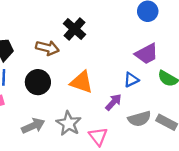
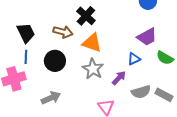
orange triangle: (82, 82) -> (92, 43), moved
gray star: (69, 123) -> (93, 69), moved

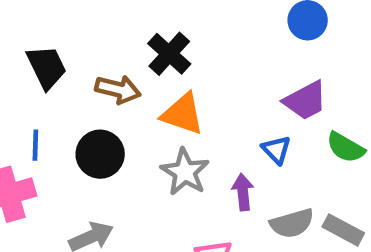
black trapezoid: (26, 33) -> (47, 67), moved
blue triangle: (134, 59) -> (276, 150), turned -48
purple arrow: (119, 78) -> (243, 192), turned -49

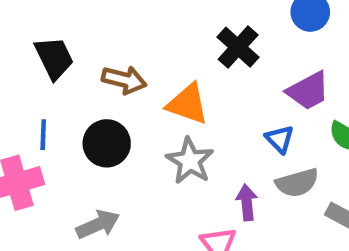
black cross: (169, 54) -> (238, 47), moved
purple arrow: (243, 192) -> (247, 202), moved
gray semicircle: (292, 223) -> (297, 183), moved

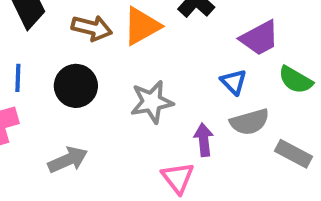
orange triangle: (188, 104) -> (142, 26), moved, turned -48
gray star: (190, 161) -> (152, 102), turned 30

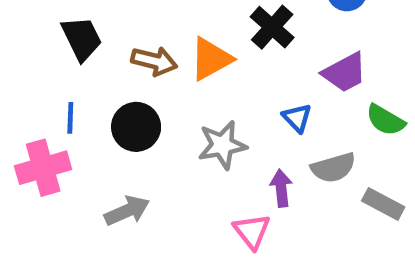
blue triangle: (234, 82) -> (297, 118), moved

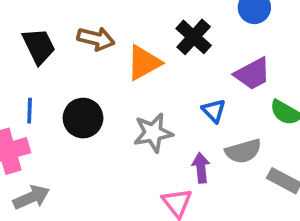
brown arrow: (154, 61) -> (96, 39), moved
gray arrow: (127, 211) -> (31, 197), moved

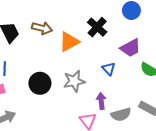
black circle: (83, 118) -> (40, 83), moved
gray semicircle: (243, 151) -> (121, 114), moved

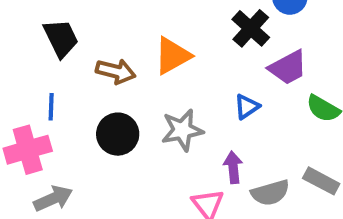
black cross: (97, 27) -> (251, 28), moved
brown arrow: (42, 28) -> (116, 71), moved
blue triangle: (109, 69) -> (247, 107), turned 40

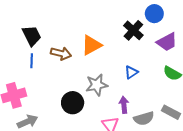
purple trapezoid: (288, 68) -> (167, 42), moved
blue line: (51, 107) -> (32, 61), moved
black circle: (118, 134) -> (73, 103), moved

